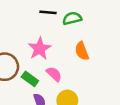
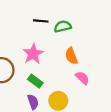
pink semicircle: (54, 74) -> (82, 78), moved
green rectangle: (30, 79) -> (35, 81), moved

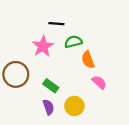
green semicircle: (63, 26) -> (73, 42), moved
pink star: (33, 54) -> (43, 46), moved

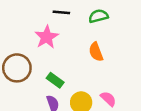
green semicircle: (73, 42) -> (98, 16), moved
pink semicircle: (99, 82) -> (108, 99), moved

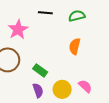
pink star: (47, 37) -> (18, 30), moved
orange semicircle: (96, 52) -> (75, 46), turned 35

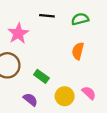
purple semicircle: (38, 90) -> (30, 100), moved, turned -32

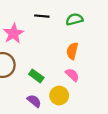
pink semicircle: (89, 93) -> (72, 75), moved
purple semicircle: (30, 100) -> (34, 101), moved

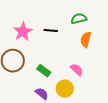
black line: (42, 16) -> (51, 31), moved
orange semicircle: (72, 51) -> (86, 40), moved

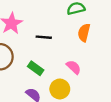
black line: (51, 31) -> (44, 37), moved

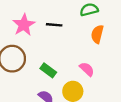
black line: (44, 37) -> (54, 25), moved

